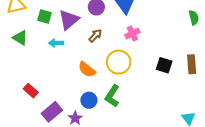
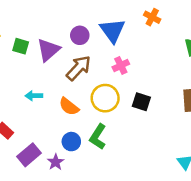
brown arrow: (95, 36) -> (79, 68), size x1.6
cyan arrow: (56, 43) -> (34, 96), moved
black square: (164, 65) -> (141, 102), moved

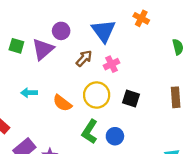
purple circle: (80, 35) -> (61, 31), moved
brown arrow: (79, 68) -> (84, 58), moved, size x0.7
blue circle: (71, 142) -> (115, 136), moved

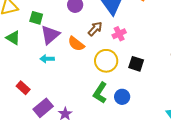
purple triangle: (43, 49) -> (50, 35), moved
orange semicircle: (62, 103) -> (76, 44), moved

